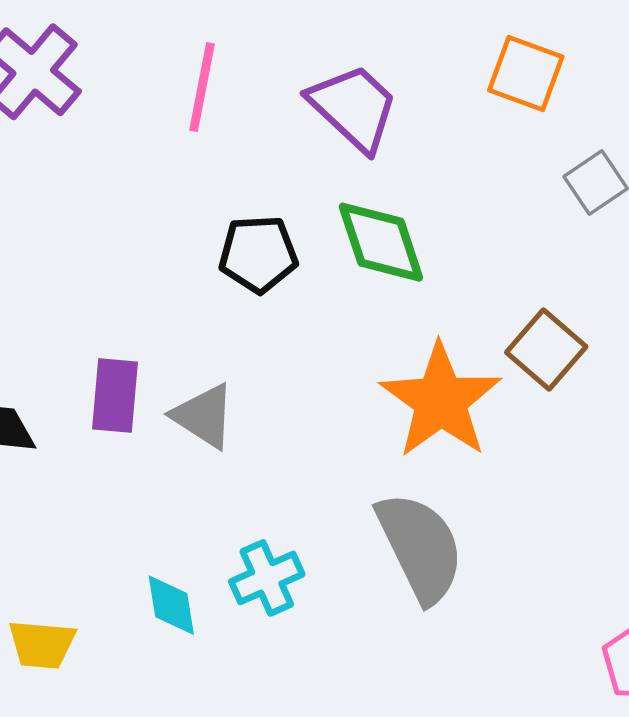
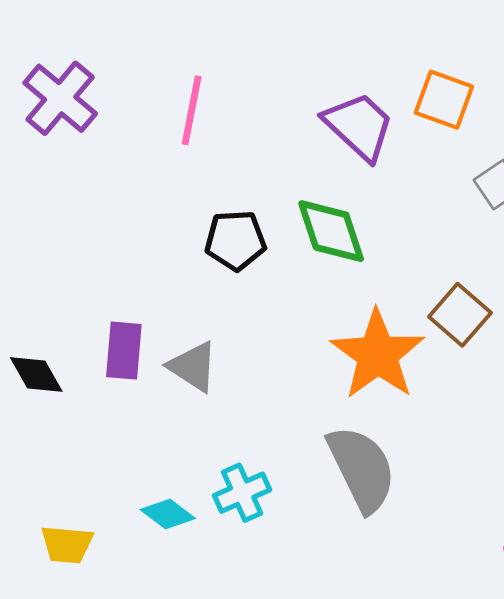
purple trapezoid: (354, 108) -> (359, 126), moved
cyan diamond: (171, 605) -> (168, 514), turned -44

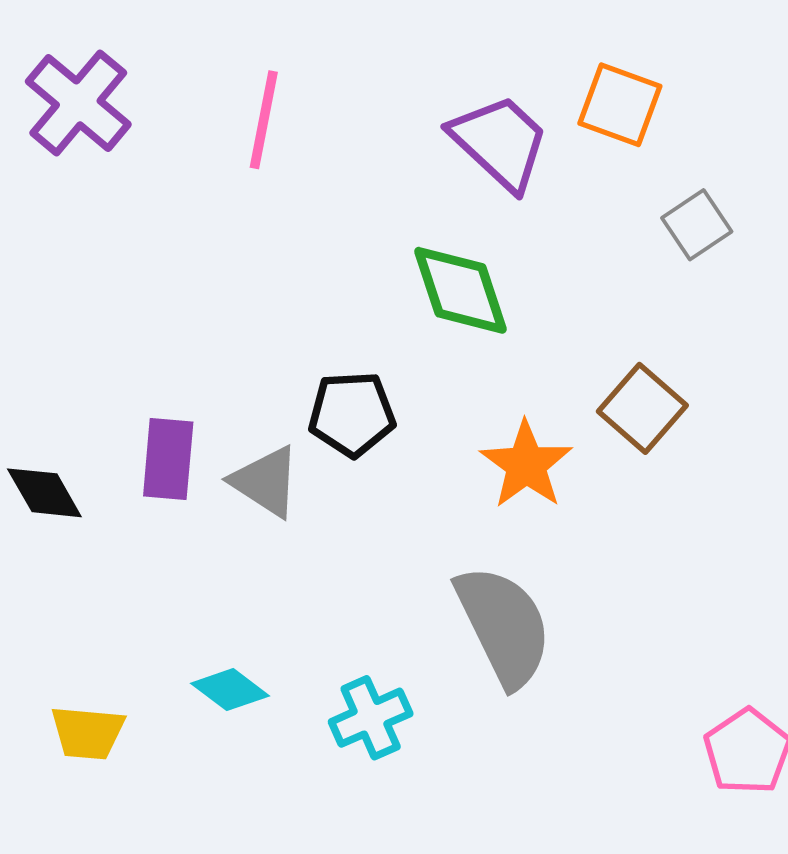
black pentagon: (235, 240) -> (352, 414), moved
orange star: (378, 355) -> (526, 465), size x0.7
cyan cross: (242, 493) -> (371, 718), moved

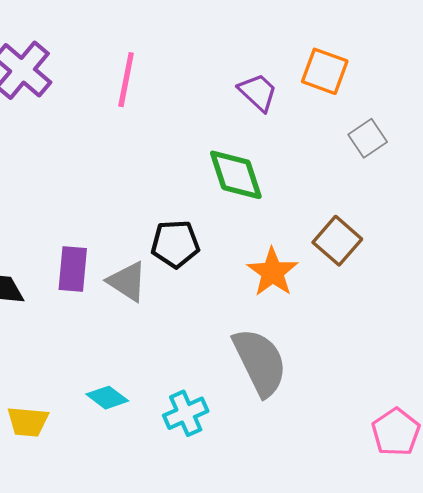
purple trapezoid: (500, 142) -> (258, 92), size x0.7

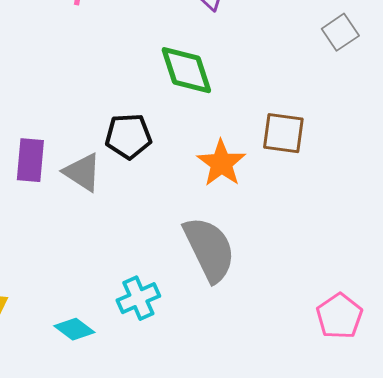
gray square: (368, 138) -> (340, 32), moved
brown square: (337, 241) -> (283, 133), turned -33
cyan diamond: (107, 398) -> (74, 329), moved

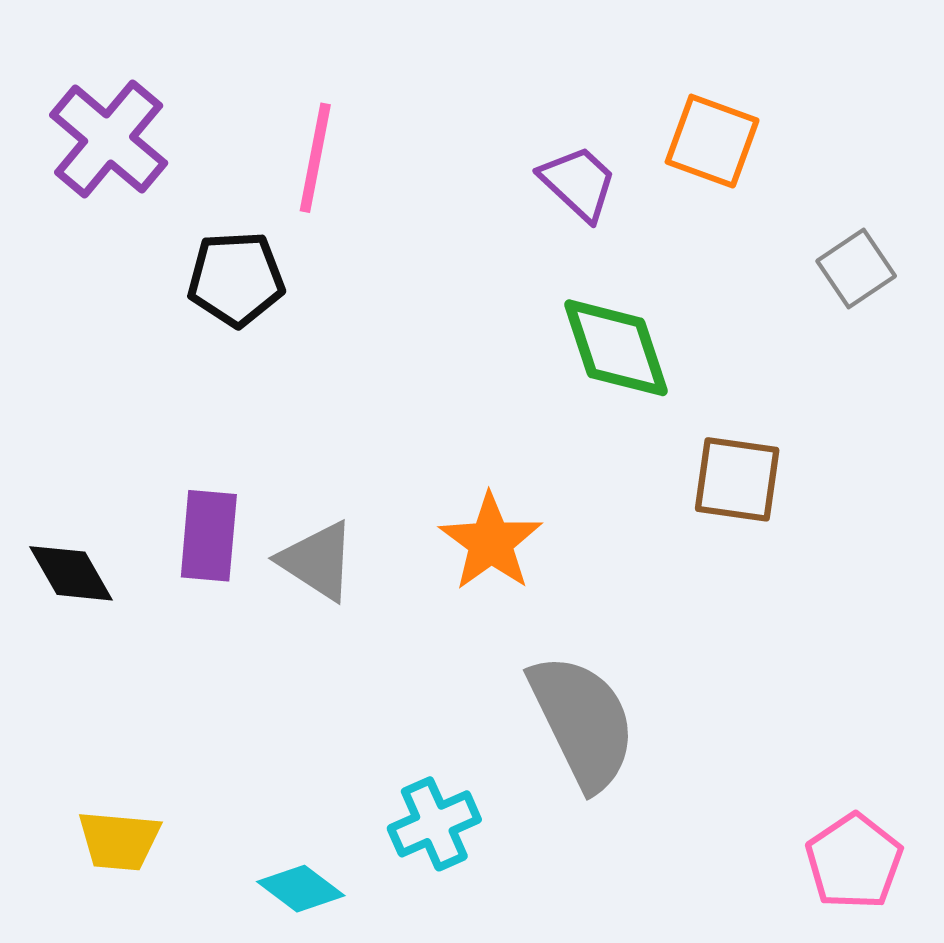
green diamond: (186, 70) -> (616, 348), moved
black pentagon: (128, 136) -> (236, 279), moved
orange star: (221, 163) -> (491, 542), moved

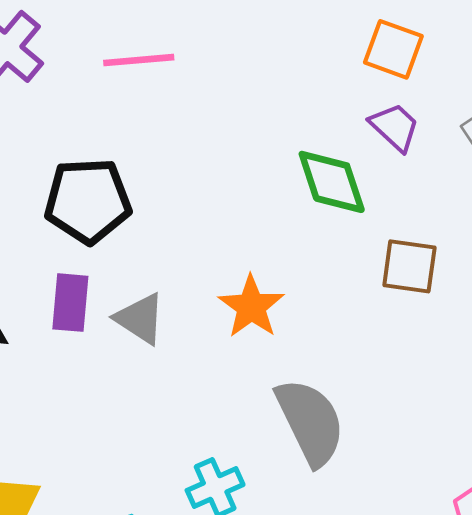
pink line: (315, 158) -> (139, 60), turned 74
purple trapezoid: (578, 183) -> (395, 127), moved
black pentagon: (236, 279) -> (88, 201), moved, size x1.4

